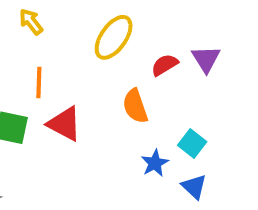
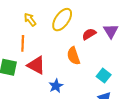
yellow arrow: (31, 22) -> (30, 20), moved
blue star: (155, 163) -> (56, 86), moved

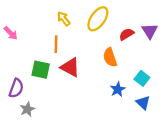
blue star: (56, 86) -> (118, 89), moved

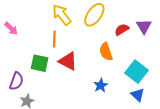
yellow arrow: (64, 19) -> (62, 15), size x1.5
cyan square: (142, 78) -> (137, 72), size x1.5
blue star: (118, 89) -> (101, 85), moved

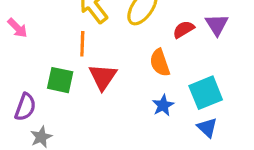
red triangle: (68, 61) -> (103, 77), turned 36
cyan square: (137, 72) -> (206, 93), turned 30
blue star: (101, 85) -> (163, 105), moved

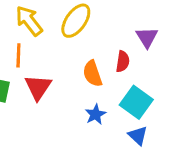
red semicircle: (184, 29) -> (123, 61), moved, turned 130
cyan square: (206, 93) -> (136, 102), turned -32

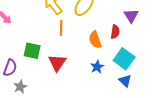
orange line: (18, 55) -> (61, 28), moved
red triangle: (38, 87) -> (57, 63), moved

